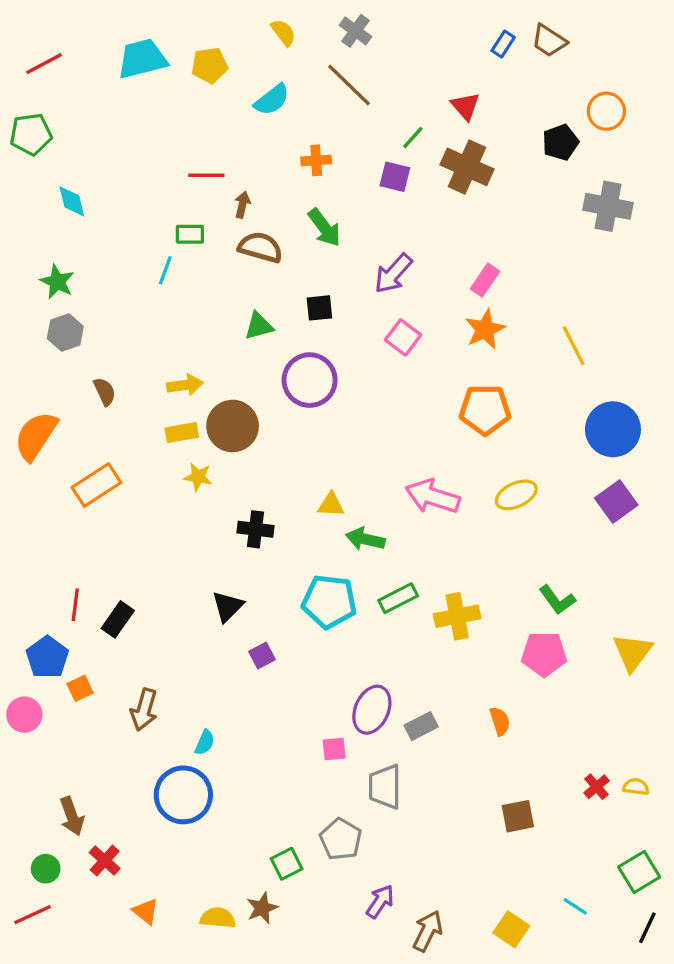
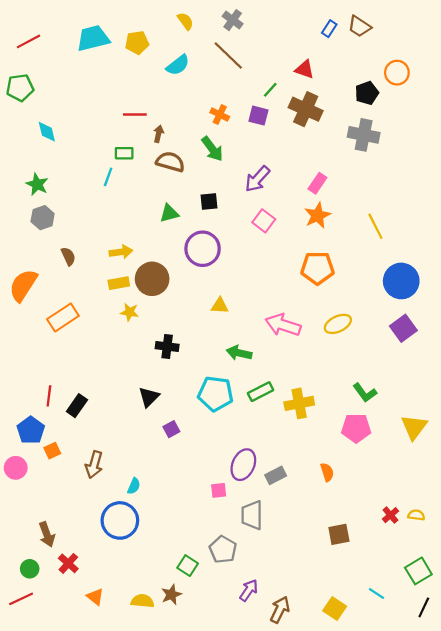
red triangle: (465, 106) -> (305, 69), turned -30
orange cross: (316, 160) -> (220, 115), moved, turned 30
gray cross: (608, 206) -> (364, 135), moved
yellow triangle: (331, 505) -> (220, 306), moved
green square: (287, 864) -> (188, 566), turned -30

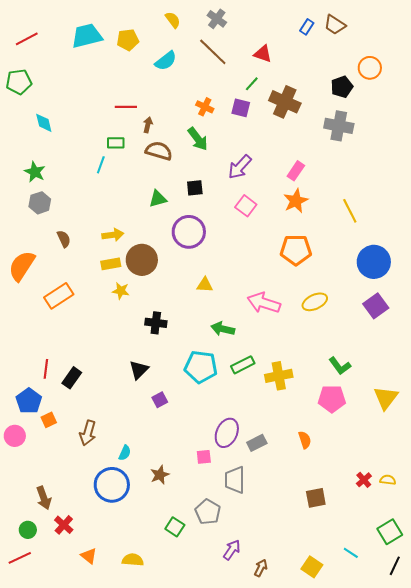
red triangle: (305, 69) -> (263, 54), moved
brown star: (171, 595) -> (160, 475), moved
brown arrow: (280, 610) -> (261, 568), size x0.7

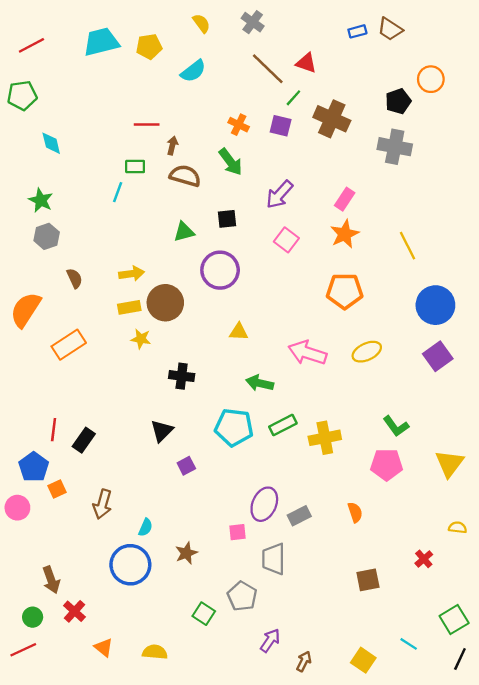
blue rectangle: (307, 27) -> (357, 31), turned 42
brown line: (213, 52) -> (268, 69), moved
yellow semicircle: (388, 480) -> (458, 527), moved

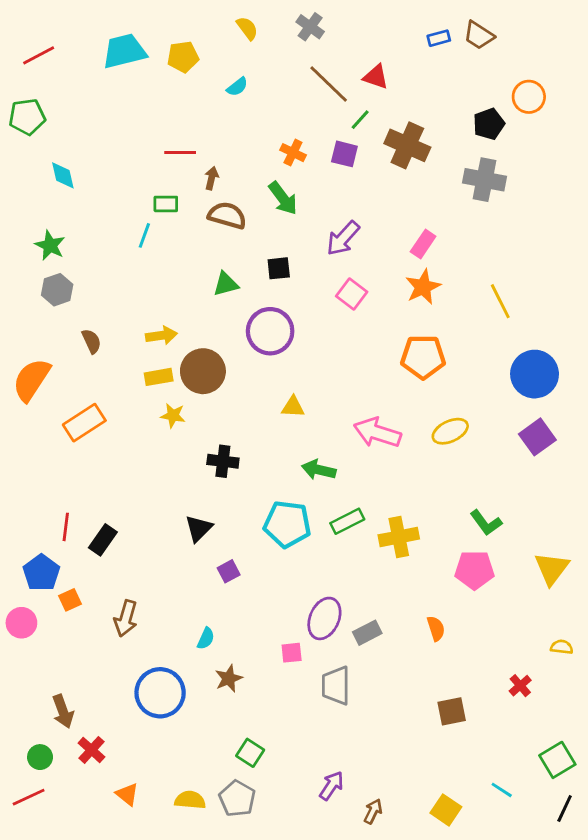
cyan semicircle: (193, 71) -> (237, 87), size x0.7
cyan semicircle: (146, 527) -> (206, 638), moved
gray pentagon: (242, 596) -> (237, 799), moved

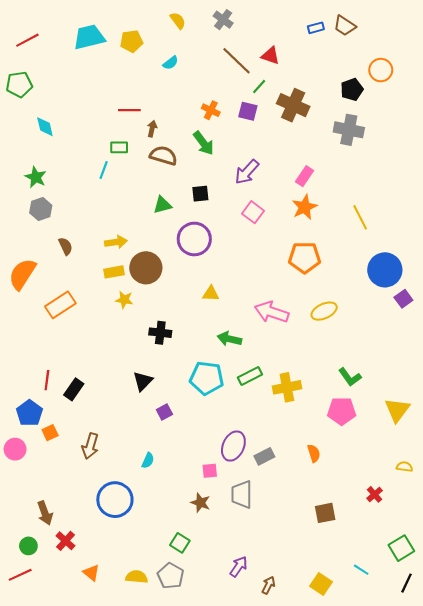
purple square: (537, 437) -> (403, 299), moved, size x0.7
brown star: (229, 678) -> (200, 503), moved, turned -30

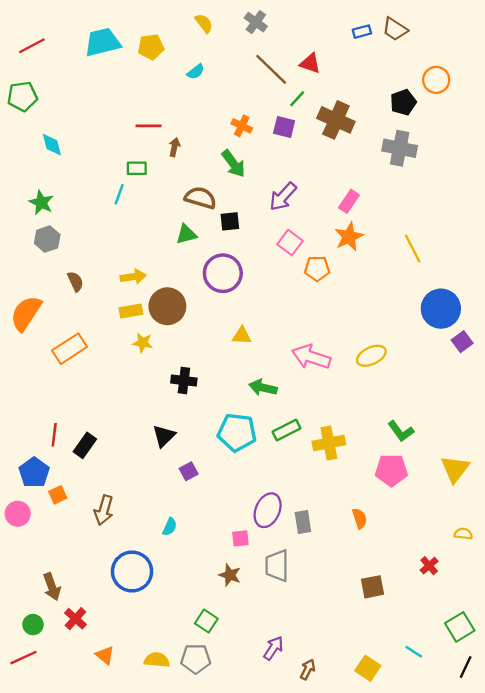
brown semicircle: (163, 156) -> (200, 198), moved
orange pentagon: (305, 258) -> (317, 269), moved, size x0.7
gray rectangle: (264, 456) -> (303, 522), turned -72
gray pentagon: (171, 576) -> (196, 659), turned -30

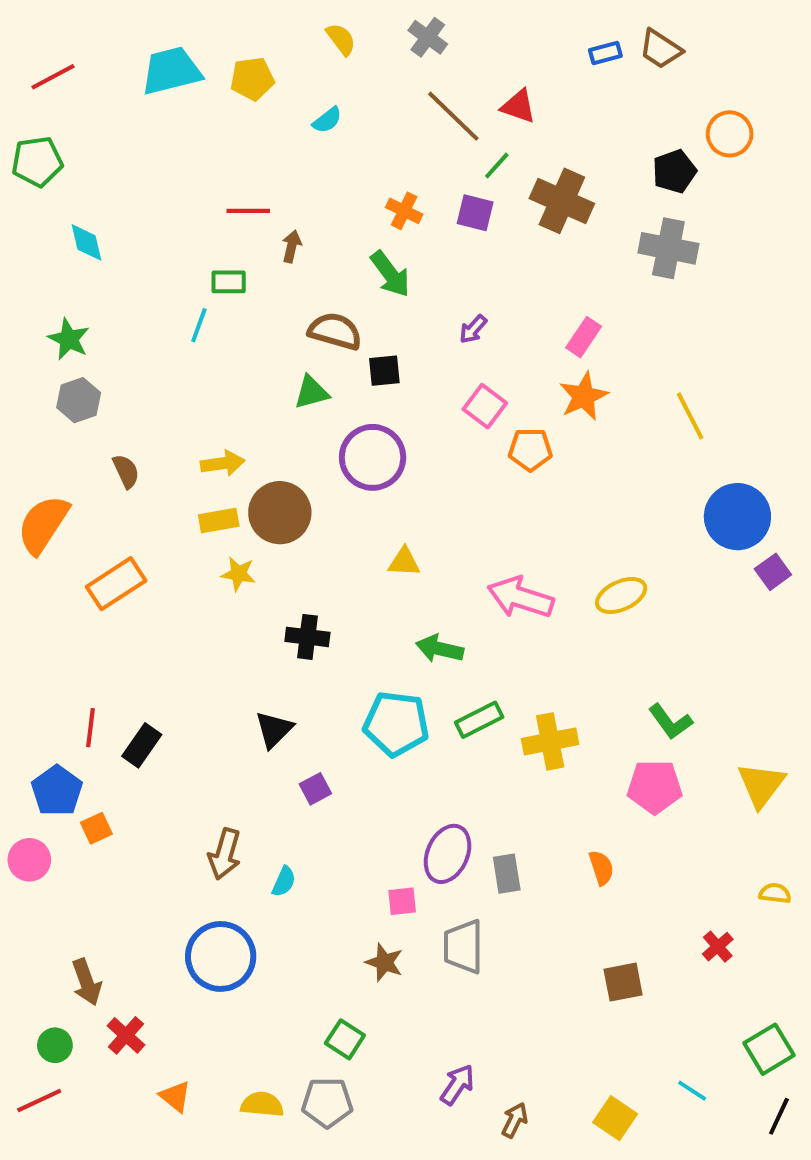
purple arrow: (283, 197) -> (473, 329), size x0.6
brown arrow: (104, 510) -> (225, 854), moved

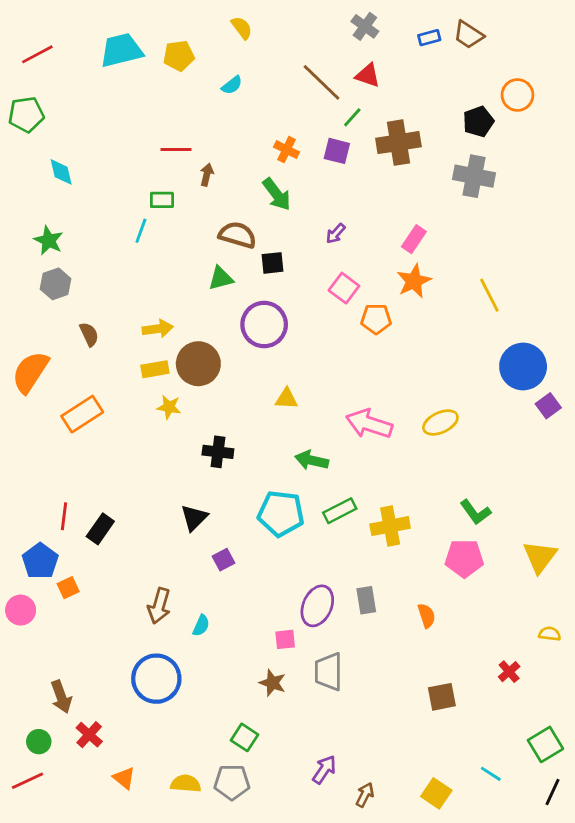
gray cross: (428, 37) -> (365, 26), moved
brown cross: (562, 201) -> (398, 143), turned -33
gray rectangle: (507, 874) -> (366, 600), moved

